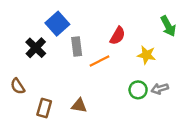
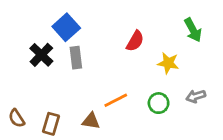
gray rectangle: (77, 47) -> (76, 58), moved
orange line: (100, 61) -> (116, 100), moved
brown semicircle: (18, 86) -> (17, 118), moved
gray arrow: (160, 89) -> (196, 96), moved

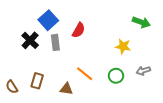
green arrow: (193, 30) -> (141, 22), turned -42
red semicircle: (135, 41) -> (79, 30), moved
orange line: (116, 100) -> (85, 74), turned 66
brown rectangle: (51, 124) -> (37, 81), moved

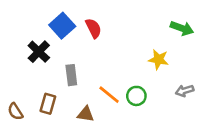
red semicircle: (79, 30) -> (93, 28), moved, turned -56
gray rectangle: (55, 42) -> (71, 75), moved
green circle: (116, 76) -> (136, 96), moved

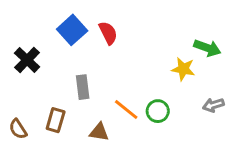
green arrow: (182, 28) -> (207, 48), moved
black cross: (39, 52) -> (27, 60), moved

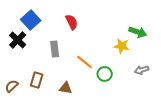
blue square: (72, 30) -> (31, 20), moved
gray rectangle: (83, 87) -> (55, 49), moved
orange line: (126, 110) -> (85, 62), moved
brown semicircle: (18, 129) -> (12, 86), turned 80

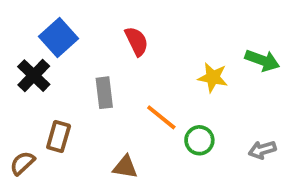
yellow star: (122, 46) -> (213, 77), moved
gray arrow: (142, 70) -> (262, 150), moved
brown rectangle: (37, 80) -> (59, 136), moved

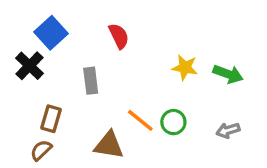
green arrow: (262, 60) -> (228, 74), moved
orange line: (161, 117) -> (140, 120), moved
brown semicircle: (22, 163) -> (41, 150), moved
brown triangle: (125, 167) -> (109, 145), size x1.4

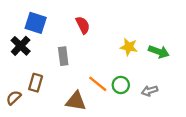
blue square: (51, 33) -> (36, 23), turned -30
gray arrow: (228, 130) -> (150, 91), moved
brown semicircle: (41, 150) -> (14, 98), moved

